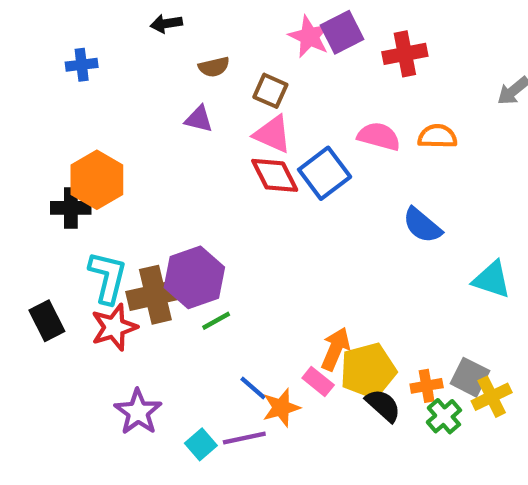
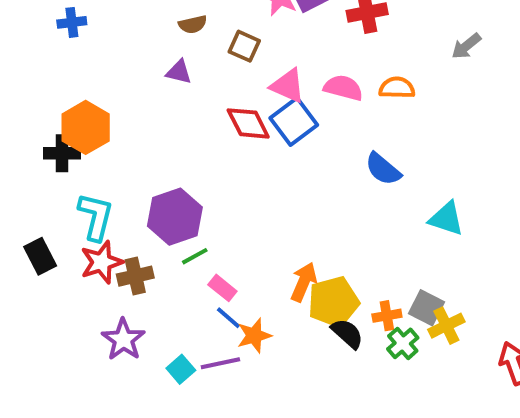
pink triangle: (273, 134) -> (288, 86), moved
brown cross: (155, 295) -> (135, 276), moved, size x0.7
pink rectangle: (318, 381) -> (222, 288), moved

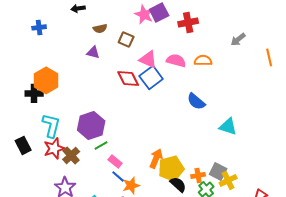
brown cross: (135, 276) -> (71, 155), turned -30

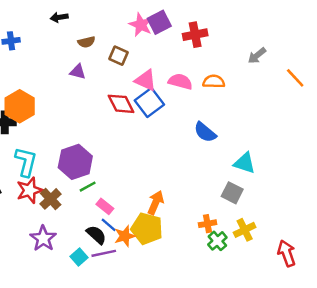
orange line: (269, 57) -> (295, 78), turned -30
yellow pentagon: (171, 168) -> (147, 229), moved, turned 30
gray square: (218, 171) -> (232, 193), moved
black semicircle: (178, 184) -> (96, 235), moved

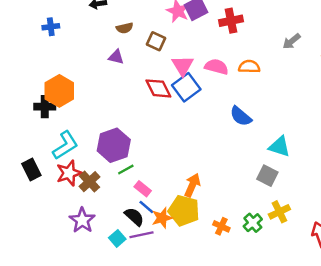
pink triangle: (146, 80) -> (183, 65), turned 35
cyan L-shape: (26, 162) -> (65, 145), turned 44
orange cross: (207, 224) -> (221, 226), moved, turned 35

